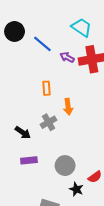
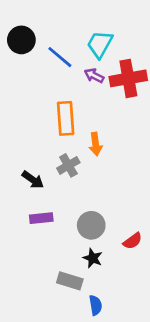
cyan trapezoid: (82, 27) -> (100, 44), moved, turned -95
orange rectangle: (46, 88) -> (66, 118), size x1.6
black star: (76, 189) -> (93, 258), moved

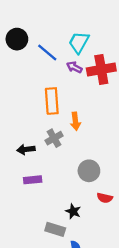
black arrow: (33, 180) -> (26, 149), turned 138
gray circle: (91, 225) -> (89, 171), moved
red semicircle: (133, 241) -> (105, 198), turned 49

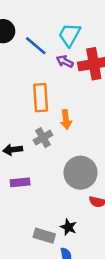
gray circle: (89, 171) -> (81, 173), size x1.4
black star: (73, 211) -> (68, 227), moved

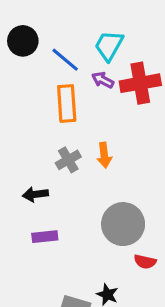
orange rectangle: (41, 98) -> (67, 104), moved
gray cross: (43, 138) -> (68, 160), moved

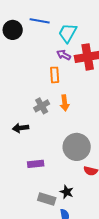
blue line: (65, 60) -> (40, 21), moved, turned -30
orange rectangle: (67, 104) -> (55, 75), moved, size x0.7
purple rectangle: (45, 237) -> (36, 164), moved

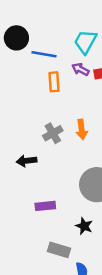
blue line: (40, 21) -> (44, 54), moved
orange rectangle: (55, 75) -> (54, 82), moved
black star: (67, 192) -> (84, 226), moved

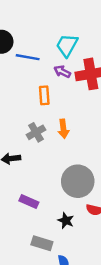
orange rectangle: (54, 82) -> (44, 95), moved
purple rectangle: (45, 206) -> (29, 201), turned 30

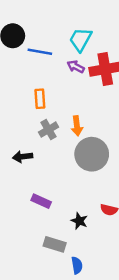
orange rectangle: (44, 95) -> (40, 99), moved
gray circle: (78, 181) -> (92, 154), moved

